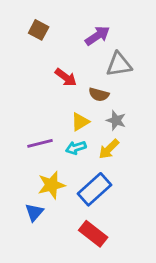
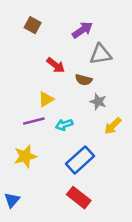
yellow triangle: (80, 122) -> (46, 99), moved
yellow arrow: (109, 149) -> (113, 126), moved
yellow star: (51, 185) -> (25, 156), moved
blue triangle: (34, 212) -> (12, 200), moved

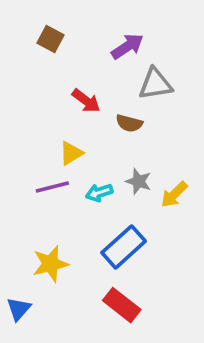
gray star: (98, 102) -> (139, 181), moved
yellow star: (25, 156) -> (50, 264), moved

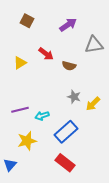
gray triangle: (155, 84) -> (94, 45), moved
yellow triangle: (71, 153) -> (20, 63), moved
purple line: (52, 187) -> (20, 110), moved
cyan arrow: (99, 193) -> (42, 116), moved

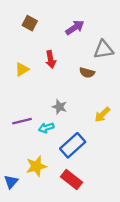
red arrow: (46, 54) -> (51, 59), turned 42
brown semicircle: (69, 66) -> (87, 73), moved
gray star: (74, 97) -> (59, 107), moved
yellow star: (27, 141) -> (36, 166), moved

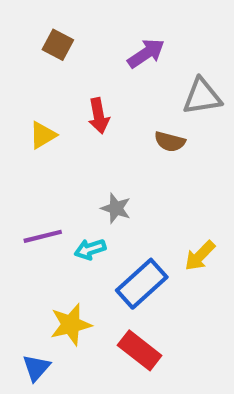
yellow arrow: (102, 115) -> (200, 256), moved
blue triangle: (11, 182) -> (36, 368), moved

